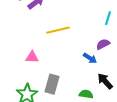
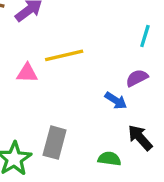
pink triangle: (32, 57) -> (27, 73), moved

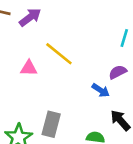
yellow line: (64, 55) -> (59, 54), turned 52

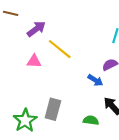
purple arrow: (30, 17) -> (36, 29), moved

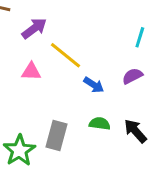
blue arrow: (95, 80) -> (94, 85), moved
green semicircle: (91, 120) -> (100, 124), moved

